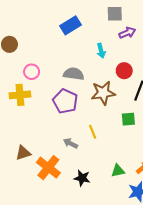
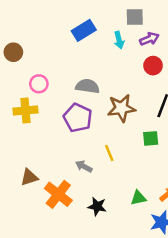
cyan arrow: (101, 51) -> (119, 40), moved
red circle: (124, 71) -> (153, 66), moved

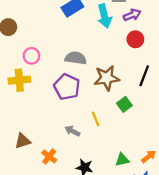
cyan arrow: (119, 40) -> (104, 16), size x1.5
green square: (151, 138) -> (124, 104), moved, turned -32
orange cross: (58, 194) -> (49, 156), size x0.6

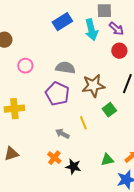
purple arrow: (132, 15) -> (116, 29), turned 63
yellow cross: (19, 80) -> (14, 109), moved
brown triangle: (23, 141) -> (11, 154), moved
orange cross: (49, 156) -> (54, 158), moved

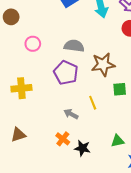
green square: (109, 110) -> (120, 89), turned 32

